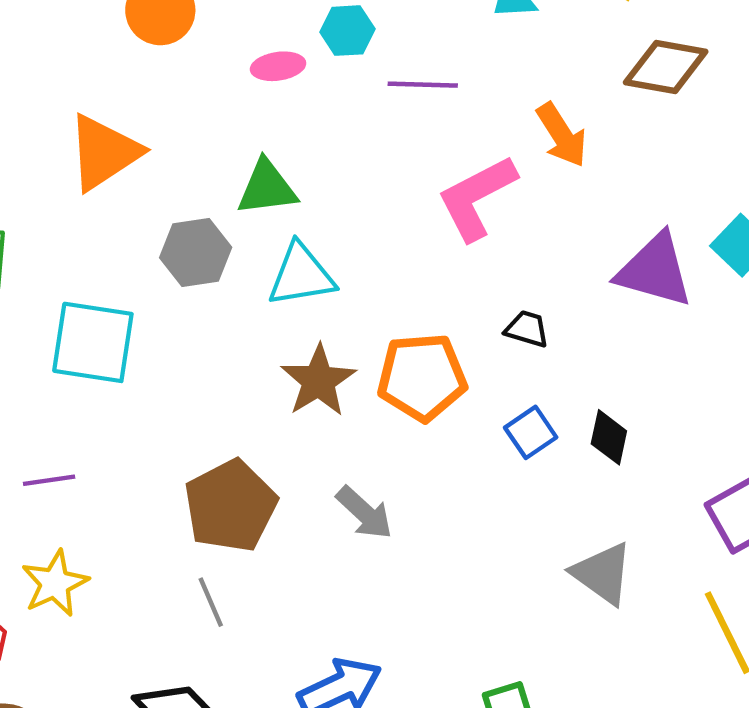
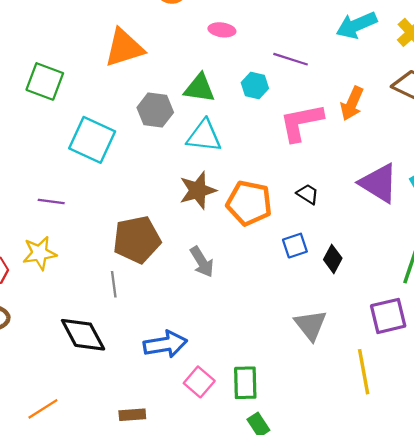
cyan hexagon: (347, 31) -> (255, 85), moved
orange arrow: (562, 135) -> (352, 103), turned 40

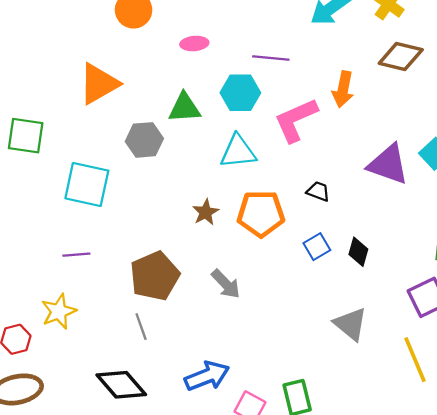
cyan hexagon: (255, 85) -> (240, 93), size x1.4
cyan triangle: (204, 136) -> (238, 152), moved
brown star: (198, 190) -> (206, 212), size x0.7
purple line: (51, 202) -> (76, 255), moved

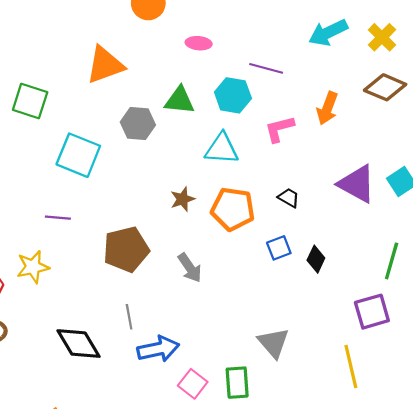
pink L-shape: (296, 120) -> (279, 129), size x0.7
gray triangle: (351, 324) -> (273, 343), moved
gray line: (141, 327) -> (129, 317), moved

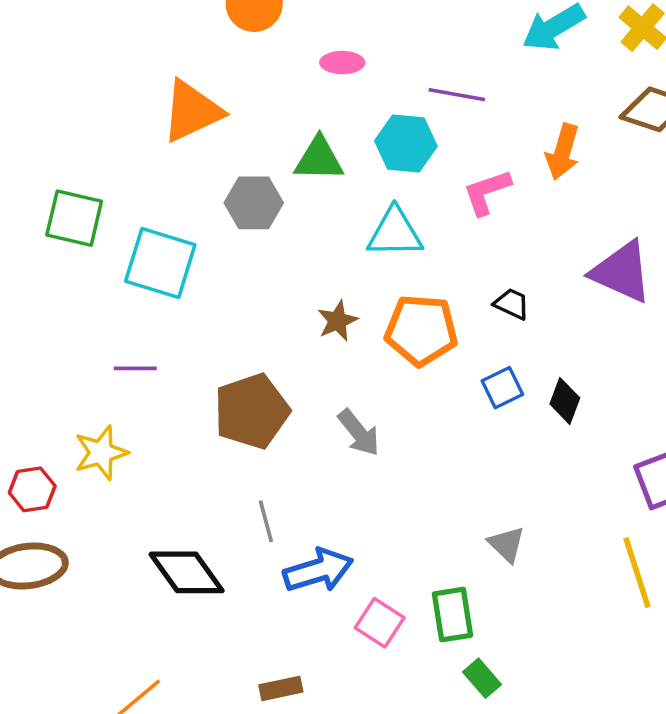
green square: (30, 101) -> (74, 218), moved
gray triangle: (273, 343) -> (507, 544), size x0.7

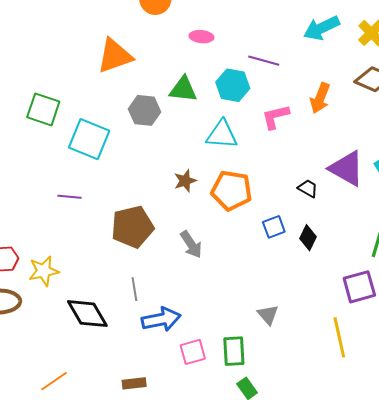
black trapezoid: (512, 304) -> (308, 188), moved
yellow star: (101, 453) -> (44, 271), moved
pink square: (380, 623) -> (193, 352), turned 36

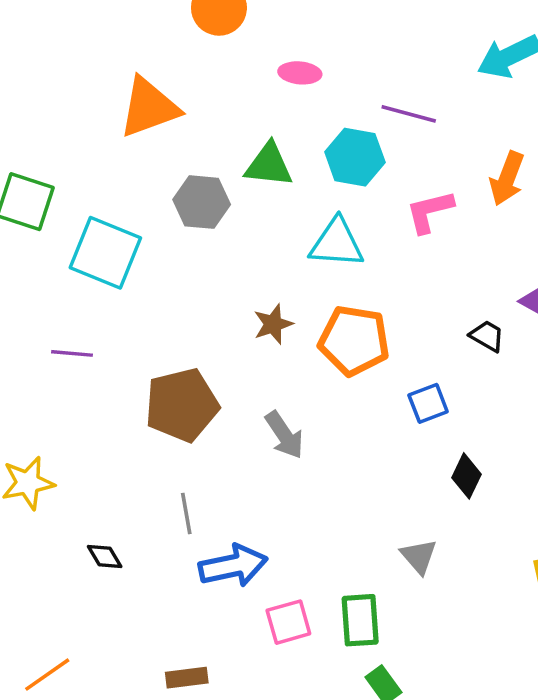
black diamond: (308, 238) -> (467, 476), moved
black diamond: (87, 314) -> (105, 557), size x0.5

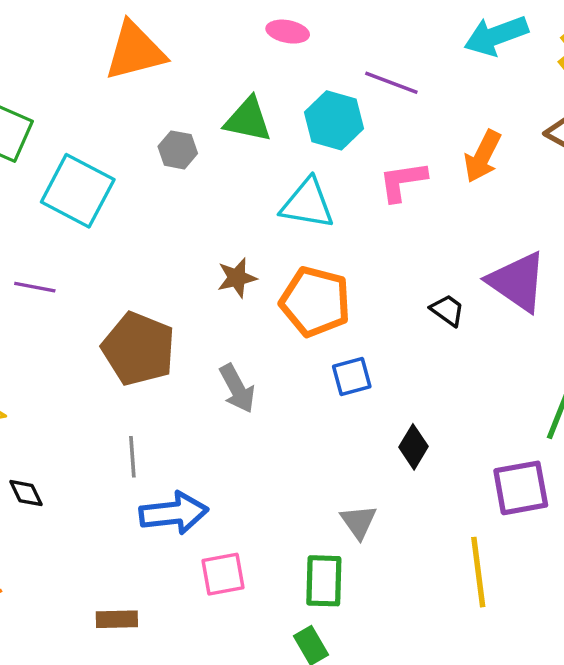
gray hexagon: (202, 202) -> (178, 150), size x0.7
blue square: (428, 403) -> (352, 376), moved
brown pentagon: (182, 405) -> (139, 349), turned 30
black diamond: (105, 557) -> (26, 493), moved
green rectangle: (360, 620) -> (324, 581), moved

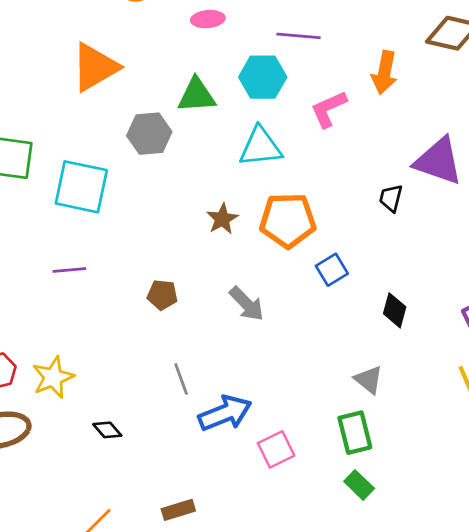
gray hexagon: (178, 150) -> (149, 134), size x1.4
black trapezoid: (447, 310) -> (391, 198), turned -96
brown pentagon: (139, 349) -> (162, 295), size x0.5
brown rectangle: (117, 619) -> (178, 510), moved

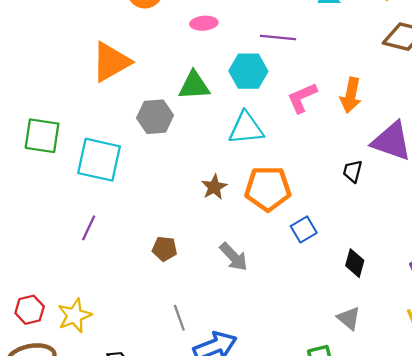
orange arrow: (384, 72) -> (351, 95), moved
purple line: (69, 270) -> (89, 228), turned -60
gray triangle: (369, 380) -> (349, 318), moved

